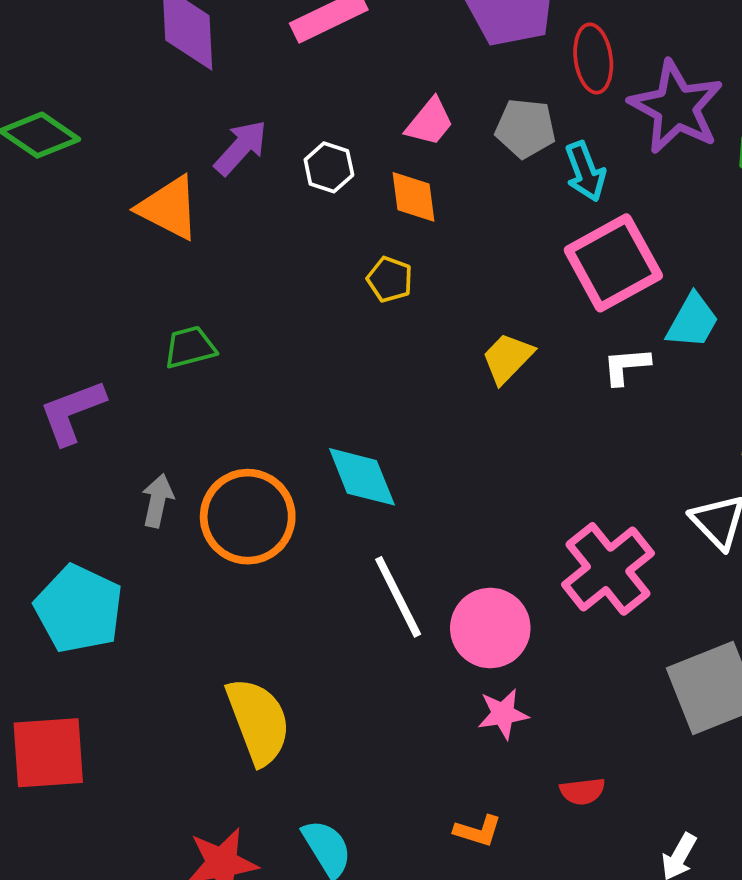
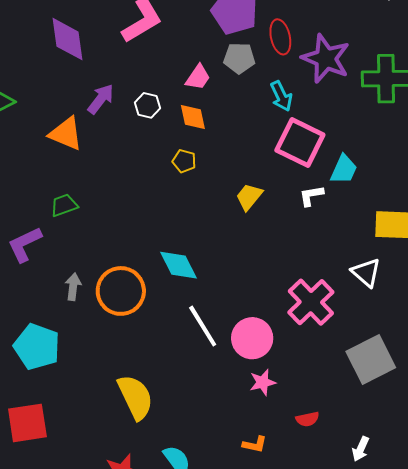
gray pentagon: (525, 128) -> (239, 58), moved
pink square: (613, 263) -> (300, 142), turned -30
green trapezoid: (190, 347) -> (64, 205), moved

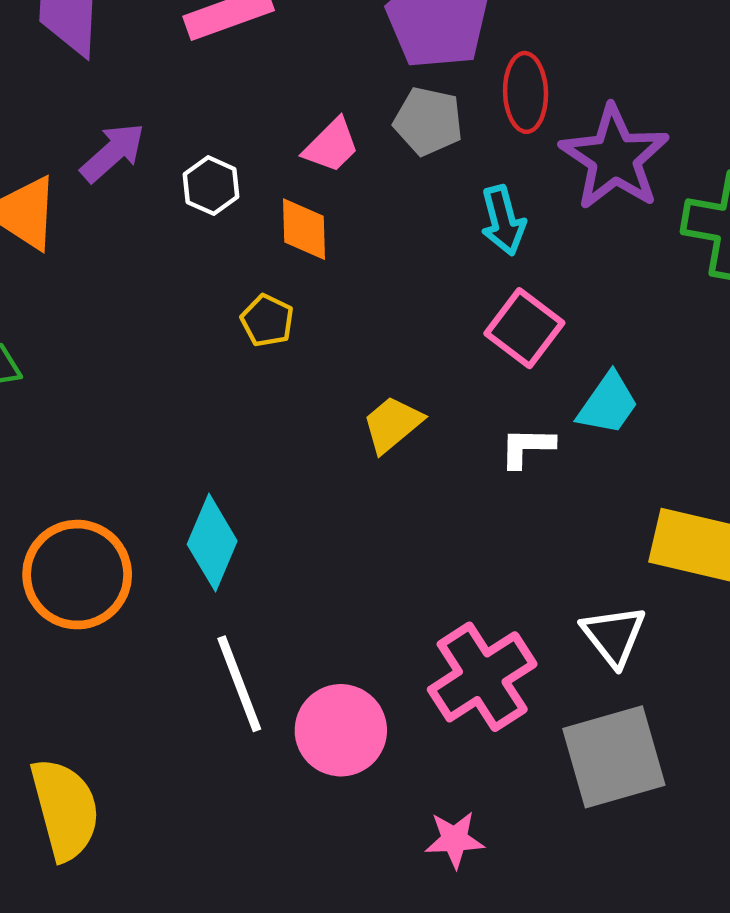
pink square: (300, 142) -> (524, 328), size x0.7
cyan diamond: (179, 265) -> (212, 543), turned 39
gray square: (371, 359) -> (614, 757), moved
pink star: (263, 382) -> (454, 840), moved

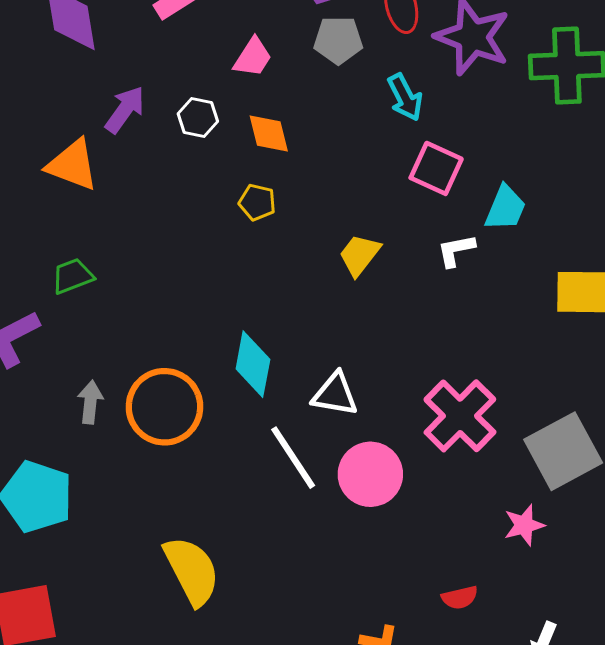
pink trapezoid: (331, 146) -> (253, 57), moved
white triangle: (614, 636) -> (335, 394), moved, turned -30
pink star: (454, 840) -> (524, 525), moved

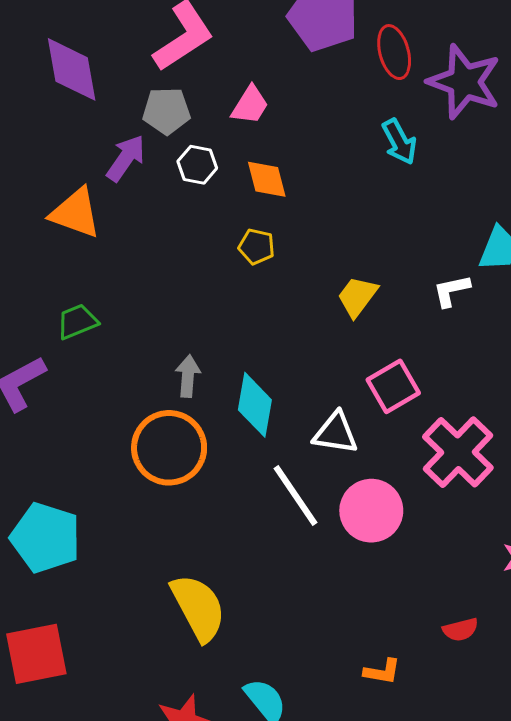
gray pentagon: (338, 40) -> (167, 111), moved
pink square: (436, 168) -> (393, 386), moved, turned 36
gray arrow: (90, 402) -> (188, 376), moved

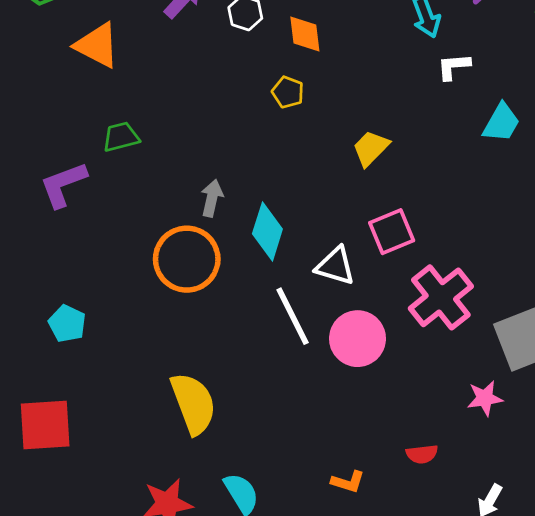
orange triangle: (75, 213) -> (97, 45), moved
white L-shape: (451, 291) -> (454, 66), moved
cyan pentagon: (46, 538) -> (67, 324), size x0.6

